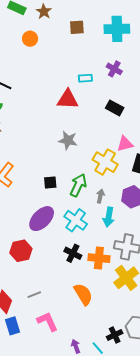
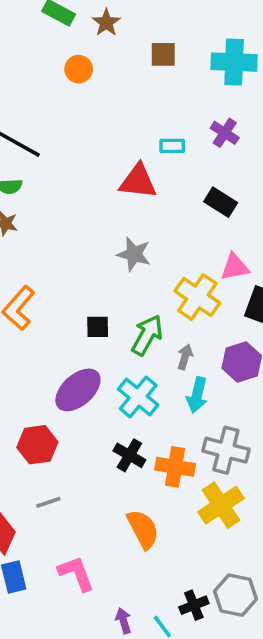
gray line: (34, 295) -> (48, 502), moved

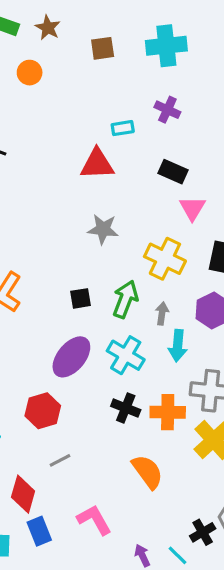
pink triangle: (235, 267) -> (192, 208), moved, turned -40

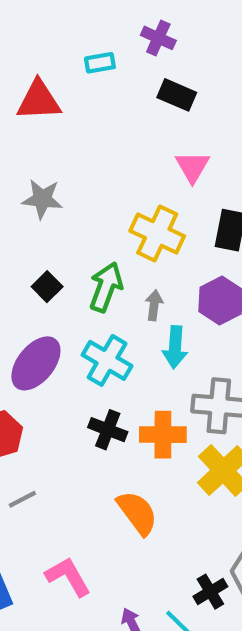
red triangle: (97, 164) -> (39, 101), moved
black rectangle: (173, 172) -> (177, 95), moved
gray star: (103, 229) -> (42, 199), moved
black square: (81, 298) -> (47, 287), turned -35

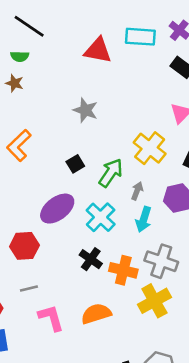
cyan rectangle: (100, 63) -> (140, 37), size x1.6
orange semicircle: (137, 513) -> (96, 314), turned -84
pink L-shape: (68, 577) -> (51, 318), moved

